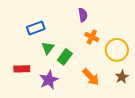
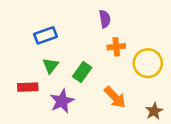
orange cross: (92, 37) -> (116, 47), turned -32
green triangle: (48, 48) -> (51, 66), moved
brown star: (122, 77) -> (154, 111), moved

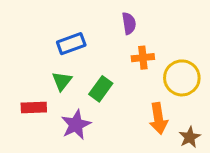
blue rectangle: (45, 35) -> (71, 44), moved
orange arrow: (115, 97) -> (158, 118), moved, turned 35

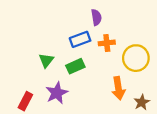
blue rectangle: (71, 44) -> (80, 39), moved
green rectangle: (101, 89) -> (75, 66), turned 30
red rectangle: (34, 108) -> (25, 101), moved, turned -60

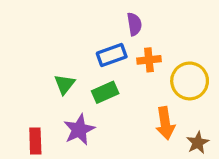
red rectangle: (25, 101) -> (35, 141), turned -30

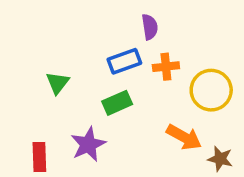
green triangle: (65, 84) -> (58, 83), moved
orange arrow: (165, 123) -> (184, 137), turned -52
brown star: (198, 143) -> (220, 159), turned -30

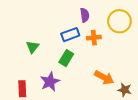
yellow circle: (211, 90) -> (119, 21), moved
green rectangle: (117, 103) -> (66, 58), turned -35

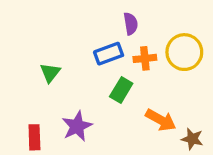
yellow circle: (119, 21) -> (184, 52), moved
green rectangle: (66, 58) -> (121, 90), moved

